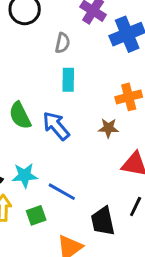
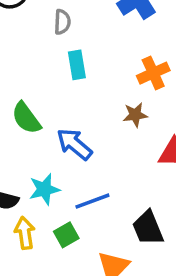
blue arrow: (56, 126) -> (74, 144), moved
blue line: (62, 192) -> (92, 201), turned -40

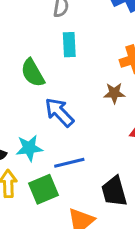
green semicircle: (26, 118) -> (33, 73), moved
green square: (66, 235) -> (44, 189), size x1.4

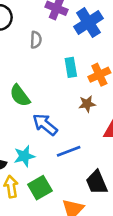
cyan rectangle: (69, 45) -> (71, 67), moved
blue line: (69, 163) -> (69, 151), moved

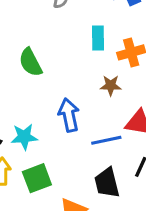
blue arrow: (45, 125) -> (69, 115), moved, turned 30
blue line: (69, 151) -> (106, 140), moved

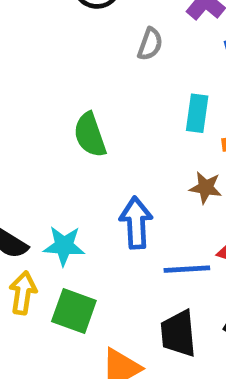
green square: (37, 178) -> (74, 311), turned 32

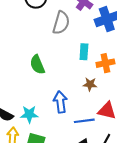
gray semicircle: (150, 44) -> (61, 23), size x1.6

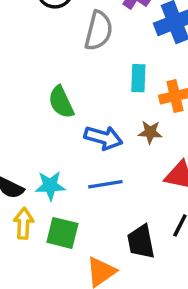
blue arrow: (60, 102) -> (103, 138), moved, turned 115
blue line: (84, 121) -> (105, 184), moved

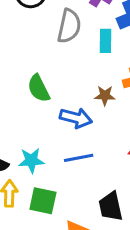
cyan rectangle: (138, 78) -> (105, 41), moved
brown star: (150, 132) -> (105, 95), moved

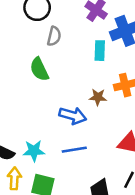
gray semicircle: (69, 26) -> (54, 36), moved, size x0.7
green semicircle: (39, 88) -> (39, 69), moved

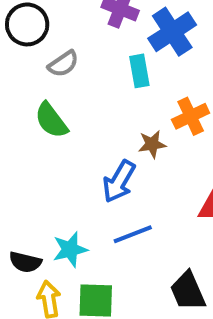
gray semicircle: (54, 36) -> (63, 64), turned 54
blue arrow: (73, 116) -> (119, 181), turned 116

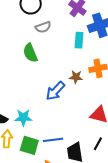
blue line: (133, 234) -> (53, 140), moved

